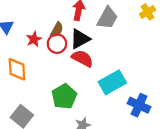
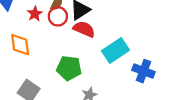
green pentagon: (64, 96) -> (69, 68), turned -30

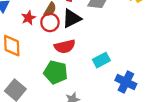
red semicircle: (84, 29) -> (65, 46), moved, turned 138
cyan rectangle: (116, 50) -> (101, 60), size x0.7

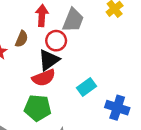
black triangle: (72, 18) -> (49, 60), moved
red circle: (50, 22) -> (56, 41), moved

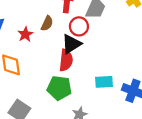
red semicircle: (44, 78) -> (66, 60), turned -65
cyan rectangle: (86, 87) -> (104, 82), moved, turned 30

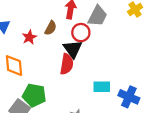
black triangle: (71, 44) -> (73, 49), turned -36
green pentagon: (59, 88) -> (34, 95), moved

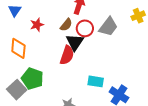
gray trapezoid: (98, 16) -> (108, 27), moved
brown semicircle: (51, 28) -> (66, 25), moved

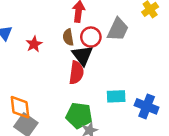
brown semicircle: (66, 25) -> (68, 37), turned 144
orange diamond: (18, 48) -> (20, 107), moved
green pentagon: (32, 79) -> (79, 115), moved

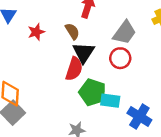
brown semicircle: (68, 37) -> (72, 31), turned 147
red circle: (91, 37) -> (120, 58), moved
green pentagon: (79, 115) -> (92, 92), moved

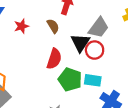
black triangle: (84, 53) -> (80, 43), moved
cyan rectangle: (110, 101) -> (93, 80), moved

